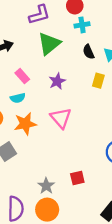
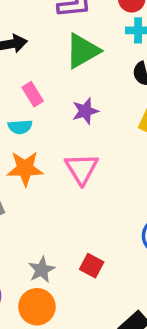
red square: (77, 178) -> (92, 266), turned 32

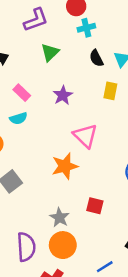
green triangle: (83, 51) -> (50, 52), size x0.7
orange star: (25, 169) -> (65, 166), moved
pink triangle: (82, 169) -> (85, 136), moved

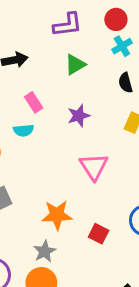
cyan cross: (86, 28) -> (122, 46), turned -30
orange star: (65, 166) -> (57, 215), moved
red square: (95, 206) -> (99, 234), moved

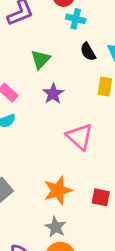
cyan cross: (122, 46) -> (76, 19), turned -30
green triangle: (75, 65) -> (41, 59), moved

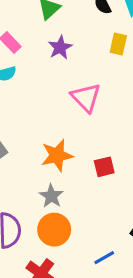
red square: (101, 197) -> (104, 167), turned -30

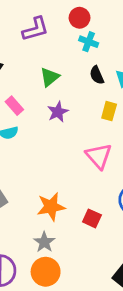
pink triangle: (86, 98) -> (99, 156), moved
red square: (104, 167) -> (92, 218), turned 36

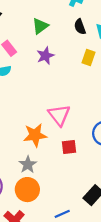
pink triangle: (99, 156) -> (59, 115), moved
red square: (92, 218) -> (69, 147), turned -35

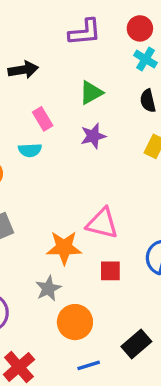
pink triangle: (59, 115) -> (102, 223), turned -45
orange circle: (27, 190) -> (75, 322), moved

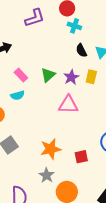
green triangle: (91, 93) -> (48, 75), moved
purple star: (93, 136) -> (71, 77), moved
pink triangle: (102, 223) -> (68, 105), moved

